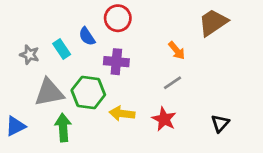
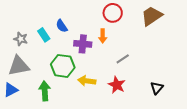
red circle: (118, 18) -> (113, 13), moved
orange arrow: (177, 50) -> (103, 36), moved, turned 40
gray triangle: (49, 92) -> (19, 66), moved

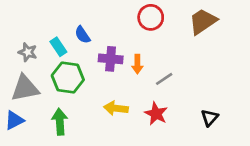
orange arrow: (103, 36) -> (137, 64), moved
green hexagon: (63, 66) -> (68, 78), moved

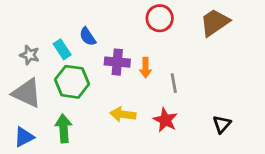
gray line: (164, 79) -> (174, 83), turned -66
gray triangle: (25, 88) -> (27, 93), turned 36
blue triangle: (14, 120) -> (24, 137), moved

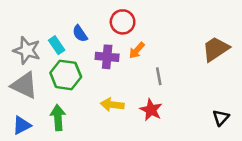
red circle: (160, 18) -> (123, 22), moved
brown trapezoid: (215, 22) -> (216, 49), moved
gray star: (30, 55) -> (27, 50), size x1.5
orange arrow: (146, 68) -> (137, 50), moved, turned 42
black triangle: (222, 124) -> (221, 118), moved

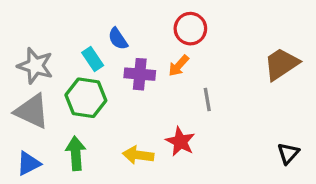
red circle: (123, 22) -> (190, 29), moved
blue semicircle: (80, 34) -> (118, 39), moved
cyan rectangle: (57, 45) -> (93, 59), moved
yellow arrow: (112, 105) -> (138, 155), moved
red star: (151, 110) -> (180, 142), moved

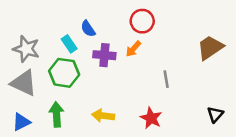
gray line: (207, 99) -> (166, 79), moved
red star: (180, 142) -> (151, 118), moved

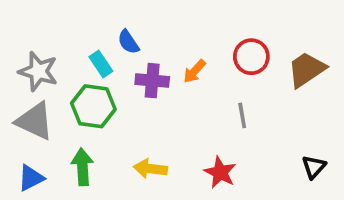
red circle: (142, 21) -> (251, 57), moved

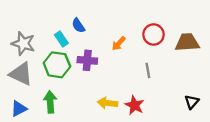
brown trapezoid: (306, 70) -> (187, 42), turned 30
purple cross: (152, 81) -> (87, 60), moved
yellow arrow: (150, 169) -> (107, 103), moved

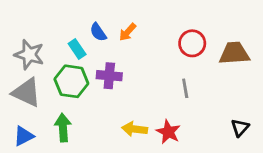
orange arrow: (119, 43) -> (128, 32), moved

